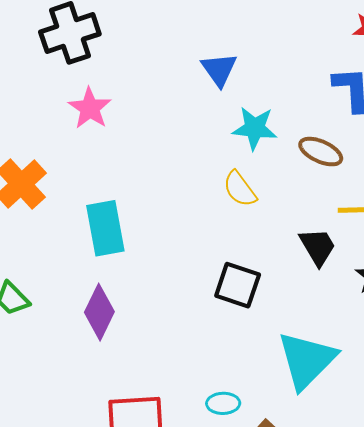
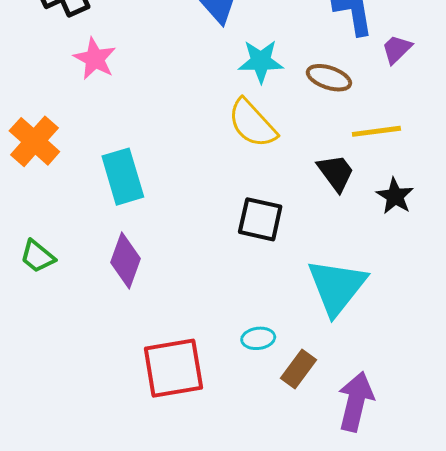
yellow semicircle: (240, 189) -> (252, 123), size x1.4

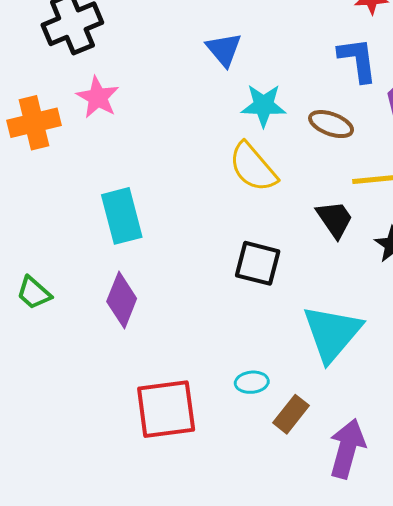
orange cross: (34, 141) -> (34, 123), moved, turned 33

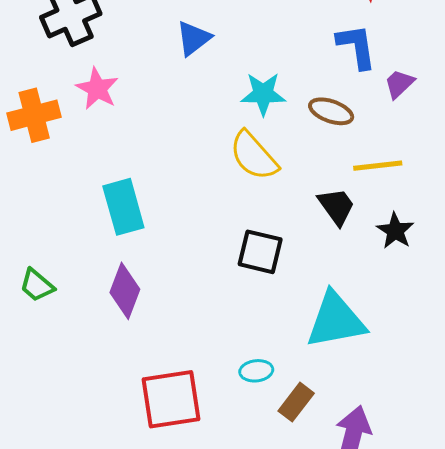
blue triangle: (224, 49) -> (194, 38), moved, turned 33
cyan triangle: (332, 333) -> (336, 320), turned 40

